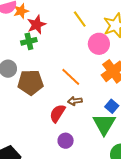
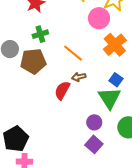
green cross: (29, 41) -> (40, 34), moved
purple circle: (66, 141) -> (94, 122), moved

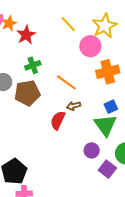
orange cross: (115, 45) -> (108, 72), turned 30
blue square: (116, 80) -> (111, 107), turned 32
purple square: (94, 144) -> (107, 169), moved

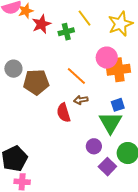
pink circle: (90, 46) -> (107, 58), moved
green cross: (33, 65) -> (66, 32), moved
red semicircle: (58, 120) -> (64, 113), turned -48

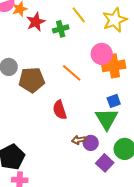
brown arrow: (81, 100) -> (79, 140), moved

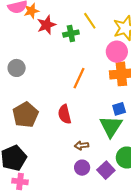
pink circle: (102, 54) -> (117, 52), moved
orange line: (72, 73) -> (79, 78), turned 70
brown pentagon: (32, 80) -> (25, 115), moved, turned -30
purple circle: (91, 143) -> (82, 168), moved

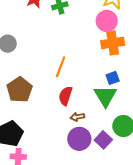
orange line: (79, 78) -> (61, 67), moved
red semicircle: (65, 114) -> (65, 96), moved, turned 36
purple circle: (82, 168) -> (79, 139), size x1.5

